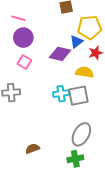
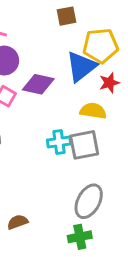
blue triangle: (76, 42) -> (81, 66), size x1.6
purple diamond: (60, 54) -> (38, 84), moved

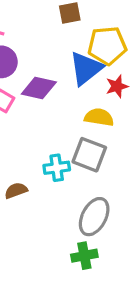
cyan cross: (59, 142) -> (57, 168), moved
gray square: (84, 145) -> (89, 155), turned 32
brown semicircle: (18, 222) -> (16, 191), moved

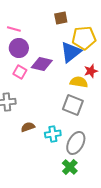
red star: (117, 86) -> (91, 71), moved
cyan cross: (57, 168) -> (53, 134), moved
green cross: (84, 256) -> (70, 167), turned -35

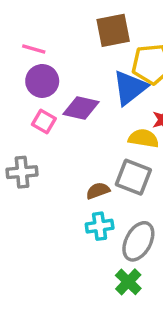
brown square: (61, 18) -> (113, 30), size x1.5
brown semicircle: (28, 127) -> (98, 191), moved

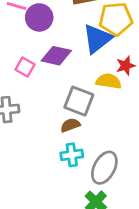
purple circle: (42, 81) -> (39, 17), moved
gray square: (133, 177) -> (79, 101), moved

